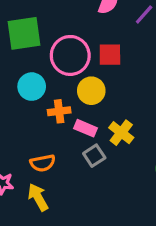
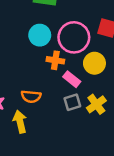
pink circle: (70, 55) -> (74, 37), moved
yellow circle: (91, 91) -> (94, 63), moved
yellow cross: (121, 133) -> (96, 104), moved

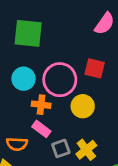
pink rectangle: (72, 79) -> (41, 129), moved

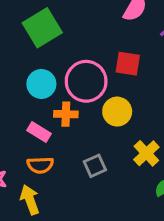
green square: (28, 33) -> (42, 28), turned -32
pink rectangle: (41, 129) -> (39, 132), moved
yellow cross: (86, 150) -> (146, 153), moved

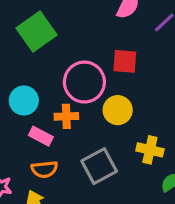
cyan circle: (41, 84) -> (24, 101), moved
yellow cross: (146, 153) -> (150, 150), turned -30
gray square: (95, 166) -> (99, 166), size x1.5

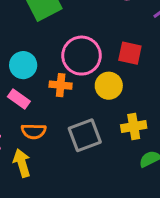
red square: (125, 61) -> (130, 53), moved
pink rectangle: (41, 136) -> (19, 99), moved
yellow cross: (150, 150) -> (134, 127), turned -30

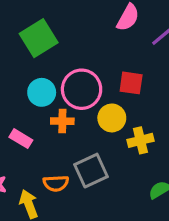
cyan circle: (23, 65) -> (42, 92), moved
yellow cross: (134, 127) -> (140, 140), moved
orange semicircle: (34, 131) -> (56, 183), moved

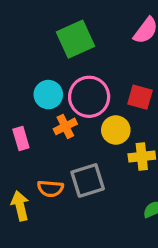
green square: (39, 38) -> (76, 39), moved
orange cross: (62, 121) -> (65, 126), turned -35
pink rectangle: (21, 139) -> (21, 139), turned 35

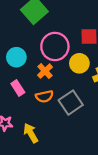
cyan circle: (48, 95) -> (16, 57), moved
orange semicircle: (50, 189) -> (44, 96), moved

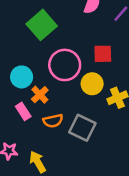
orange cross: (45, 71) -> (40, 95), moved
gray square: (71, 103) -> (82, 128), turned -30

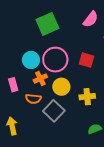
cyan circle: (22, 77) -> (31, 60), moved
yellow circle: (92, 84) -> (61, 87), moved
orange cross: (40, 95) -> (40, 79), moved

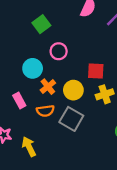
green square: (47, 24) -> (41, 24), size x0.7
pink circle: (55, 60) -> (59, 51), moved, size x0.6
red square: (87, 60) -> (96, 71), moved

